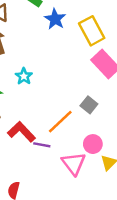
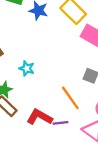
orange line: (60, 122) -> (70, 98), turned -65

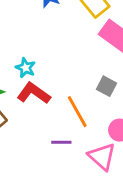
red L-shape: (40, 117) -> (34, 93), moved

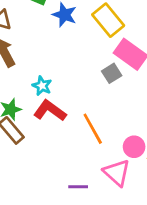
gray square: (106, 86) -> (112, 73), moved, turned 30
purple line: (61, 142) -> (78, 187), moved

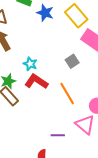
gray square: (112, 73) -> (72, 61), moved

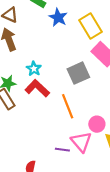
gray square: (72, 61) -> (78, 73), size x1.5
purple line: (58, 135) -> (62, 150), moved

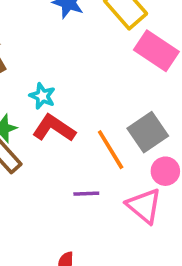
gray square: (78, 73) -> (148, 132), moved
purple line: (62, 150) -> (86, 194), moved

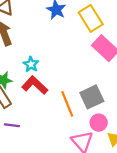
purple line: (86, 194) -> (12, 125), moved

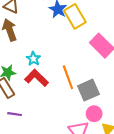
yellow rectangle: (91, 18) -> (75, 16), moved
orange line: (67, 104) -> (68, 77), moved

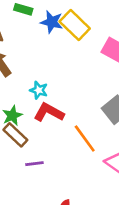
orange line: (68, 77) -> (85, 138), moved

